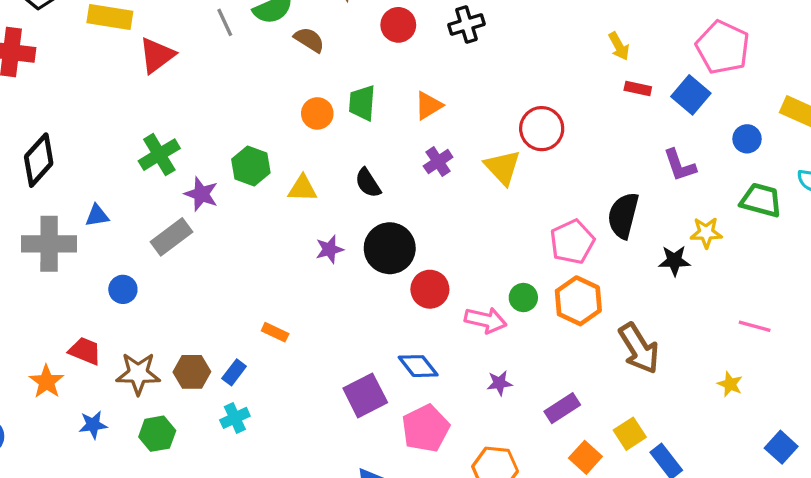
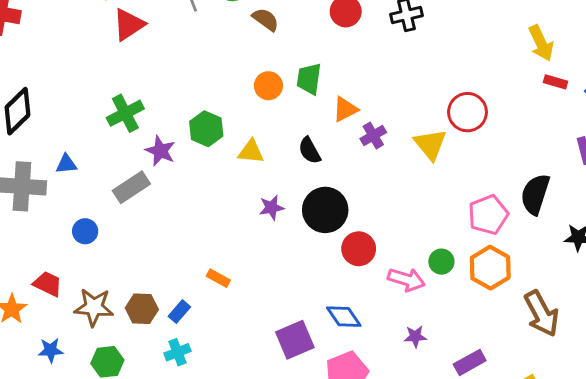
yellow arrow: (619, 46) -> (541, 43), size x1.4
orange triangle: (428, 106) -> (345, 109), moved

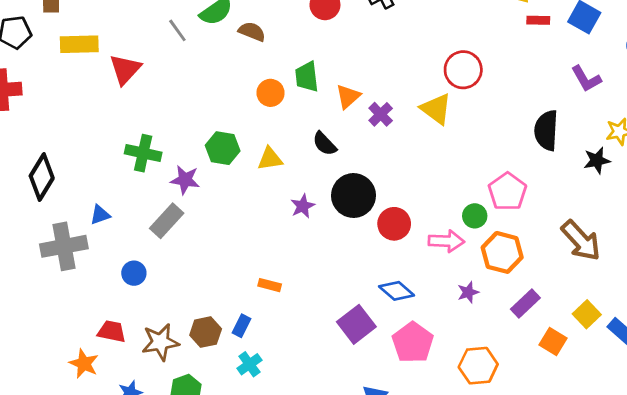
green cross: (125, 113) -> (143, 153), turned -36
pink pentagon: (488, 215) -> (507, 192), moved
orange hexagon: (490, 268) -> (502, 252), moved

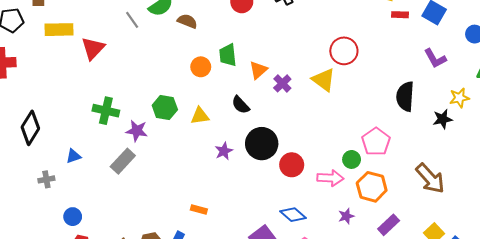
gray cross: (64, 246) -> (46, 179), size x0.5
blue circle: (134, 273) -> (73, 217), moved

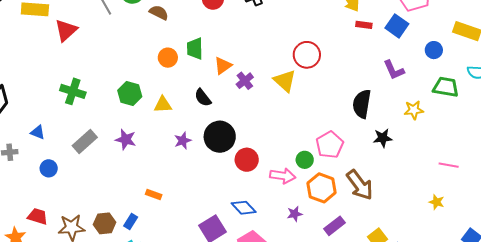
black star: (443, 119) -> (383, 138), moved
purple star: (137, 131) -> (126, 139), moved
blue triangle: (73, 156) -> (38, 132), turned 35
brown arrow: (430, 178) -> (360, 185), moved
blue circle: (73, 217) -> (49, 168), moved

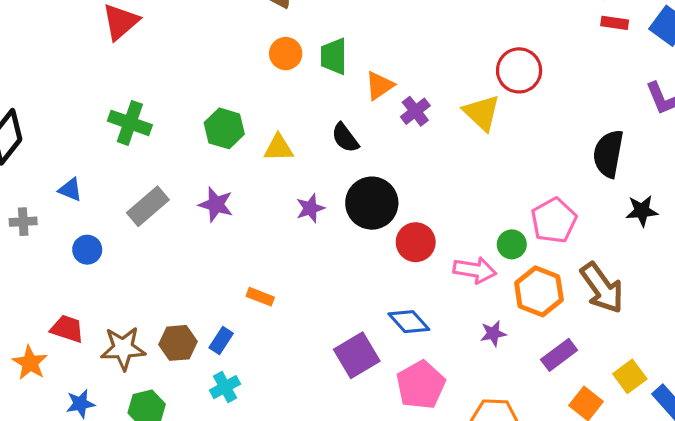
orange circle: (168, 58) -> (286, 54), moved

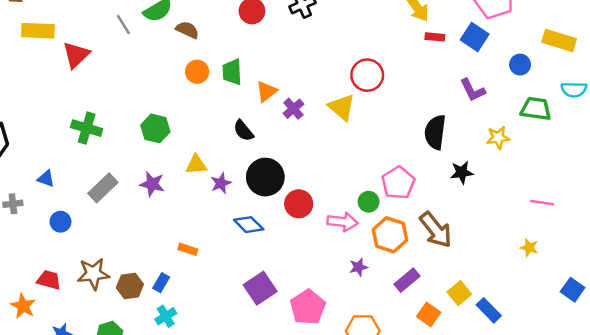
yellow triangle: (279, 148) -> (196, 165), moved
blue diamond: (409, 322) -> (249, 225), moved
brown star: (123, 348) -> (93, 274), moved

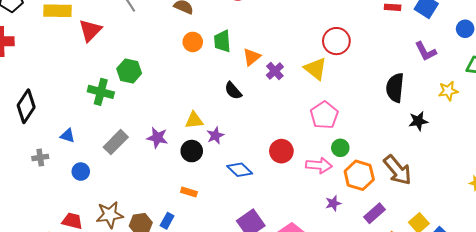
green hexagon: (155, 128) -> (129, 71), moved
black circle: (265, 177) -> (192, 151), moved, size x0.7
pink pentagon: (398, 183) -> (324, 115), moved

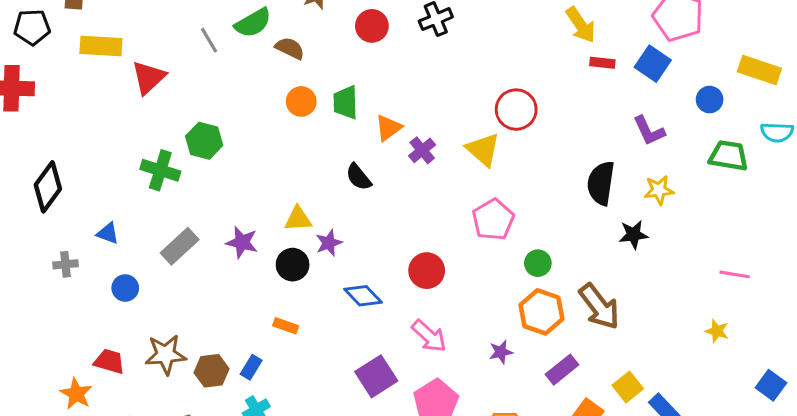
yellow star: (448, 91) -> (659, 190), moved
green circle: (340, 148) -> (538, 263), moved
pink arrow: (319, 165) -> (429, 336), moved, turned 35

